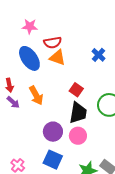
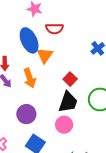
orange triangle: (57, 58) -> (45, 55), moved, turned 36
purple circle: (53, 132) -> (26, 114), moved

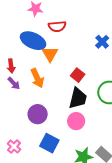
blue ellipse: (29, 40) -> (33, 41), turned -35

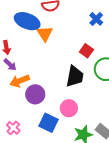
red square: (78, 75) -> (86, 51), moved
orange arrow: (37, 78) -> (20, 81), moved, turned 96
pink circle: (76, 121) -> (69, 108), moved

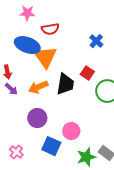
orange triangle: (45, 34) -> (45, 57), size x1.4
black trapezoid: (75, 76) -> (65, 84), moved
orange arrow: (20, 81) -> (38, 87), moved

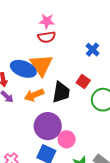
pink star: (27, 13) -> (47, 21), moved
blue ellipse: (27, 45) -> (23, 69), moved
purple circle: (37, 118) -> (48, 126), moved, size x1.4

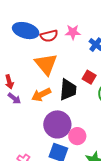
pink star: (47, 21) -> (73, 32), moved
blue ellipse: (23, 69) -> (26, 31), moved

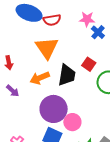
pink star: (73, 32) -> (87, 19), moved
purple arrow: (14, 98) -> (13, 91), moved

